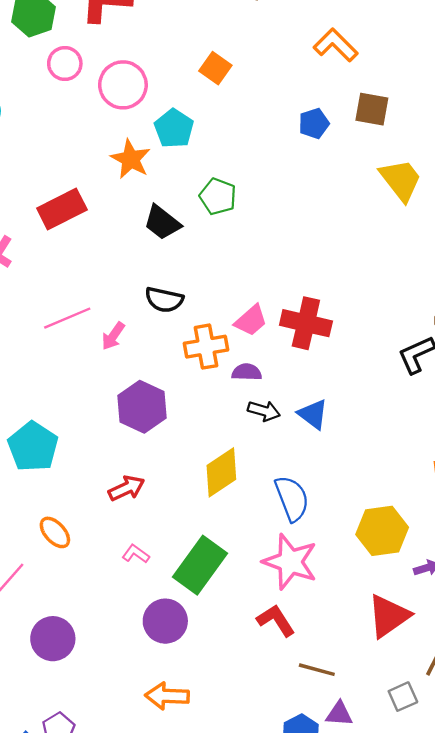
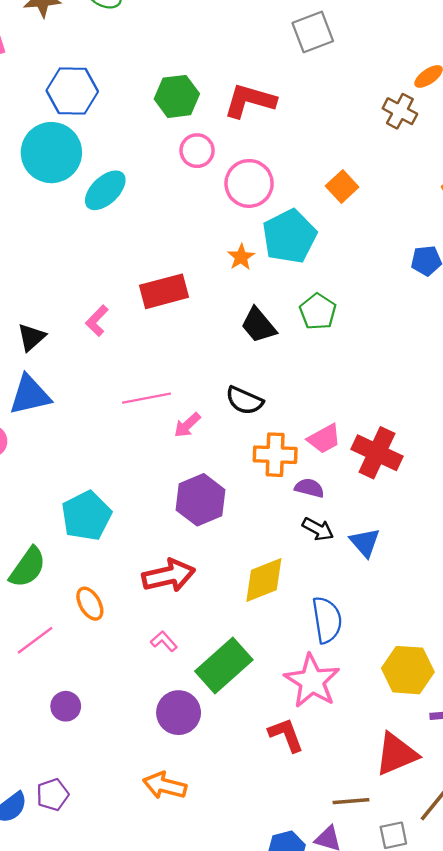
cyan pentagon: (174, 128) -> (289, 236), size x1.4
orange star: (131, 159) -> (241, 257), size x0.7
red arrow: (127, 488) -> (169, 576), size x1.4
purple circle: (53, 639) -> (66, 706), size x0.7
brown line: (317, 670) -> (351, 801), moved, turned -32

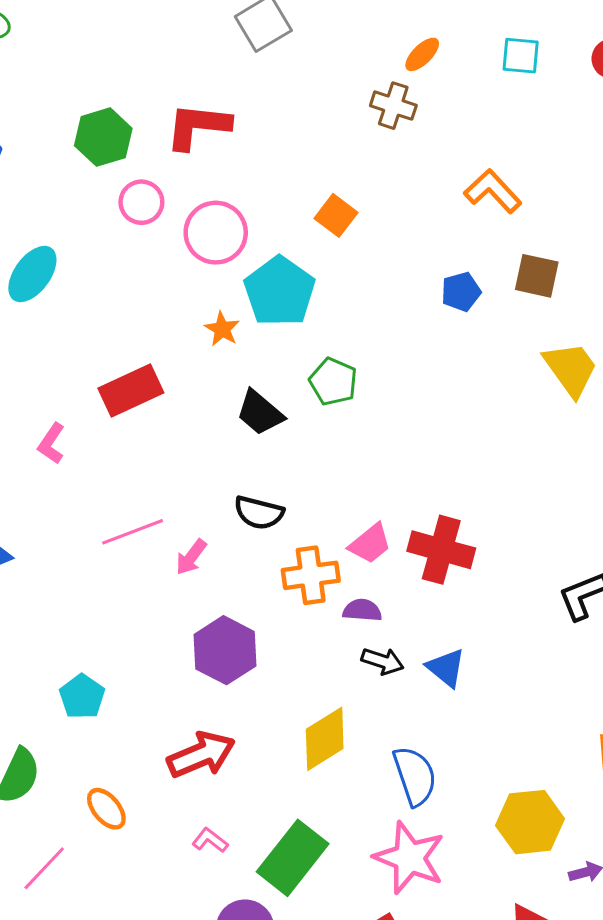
cyan pentagon: (86, 516) -> (82, 697), size x0.7

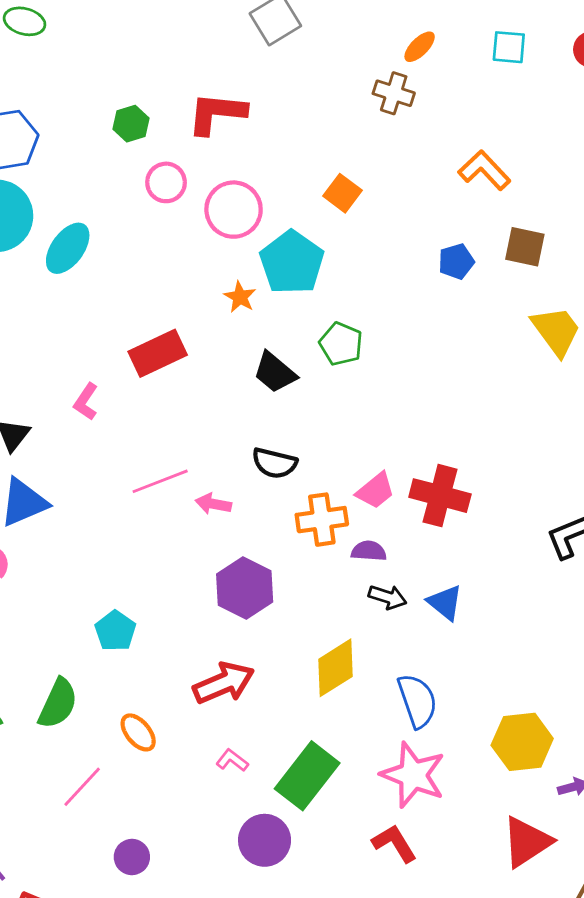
green hexagon: (103, 137) -> (131, 124), size x0.7
pink arrow: (191, 557) -> (213, 504), turned 64

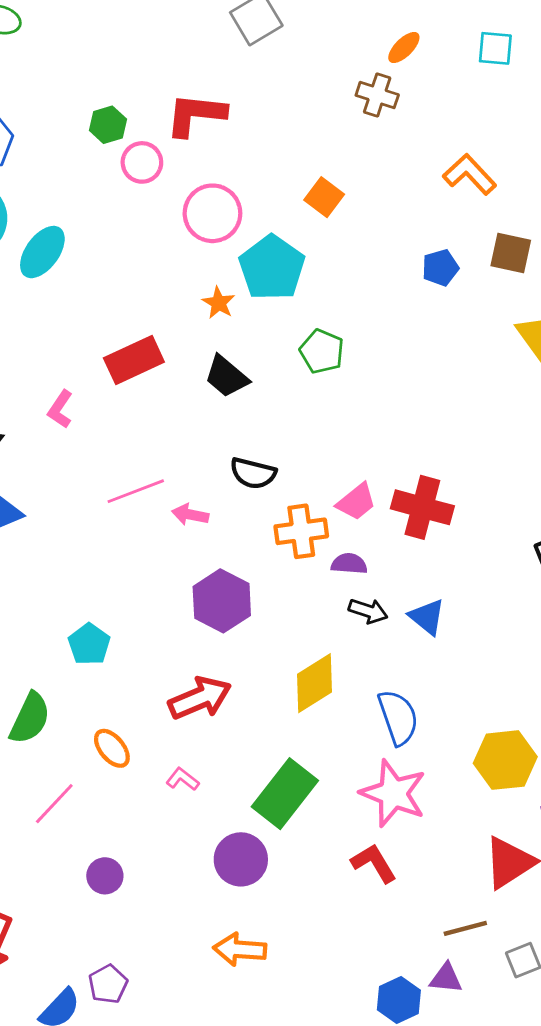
pink circle: (166, 182) -> (142, 162), moved
black trapezoid: (275, 372) -> (226, 377), moved
pink L-shape: (232, 760) -> (183, 779), moved

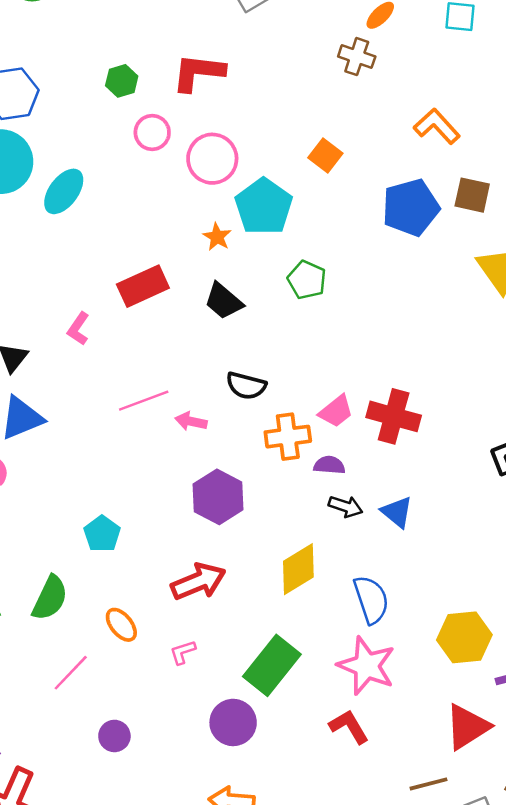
pink circle: (142, 162) -> (152, 132), moved
orange square: (324, 197) -> (325, 156), moved
blue pentagon: (440, 268) -> (411, 208), size x1.8
pink L-shape: (183, 779) -> (183, 652), turned -56

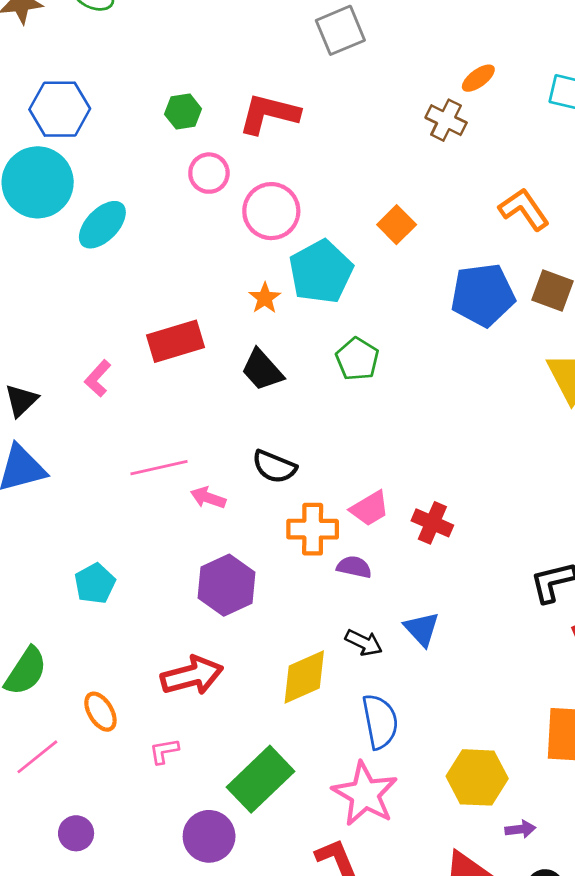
red cross: (394, 416) -> (432, 523), size x0.7
black arrow: (346, 507) -> (364, 643), moved
cyan pentagon: (102, 534) -> (95, 584), moved

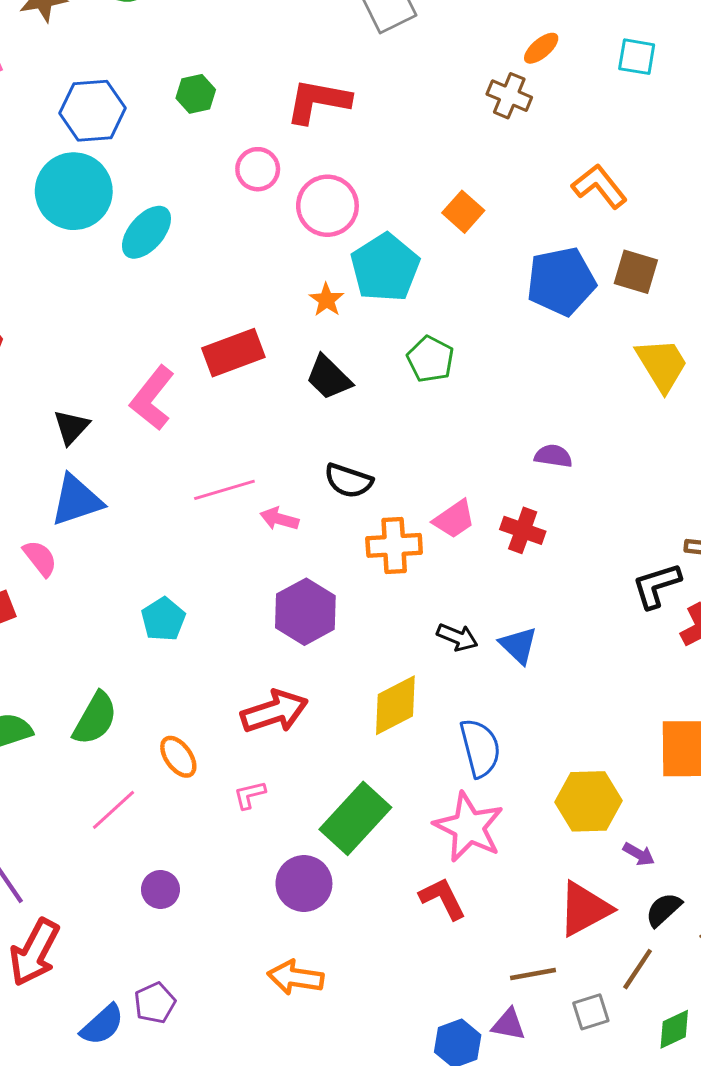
green hexagon: (183, 111) -> (196, 94), moved
pink L-shape: (98, 378) -> (152, 398), size x1.6
purple semicircle: (354, 567) -> (553, 456), moved
black arrow: (364, 643) -> (457, 637), moved
purple arrow: (520, 829) -> (639, 854), turned 40

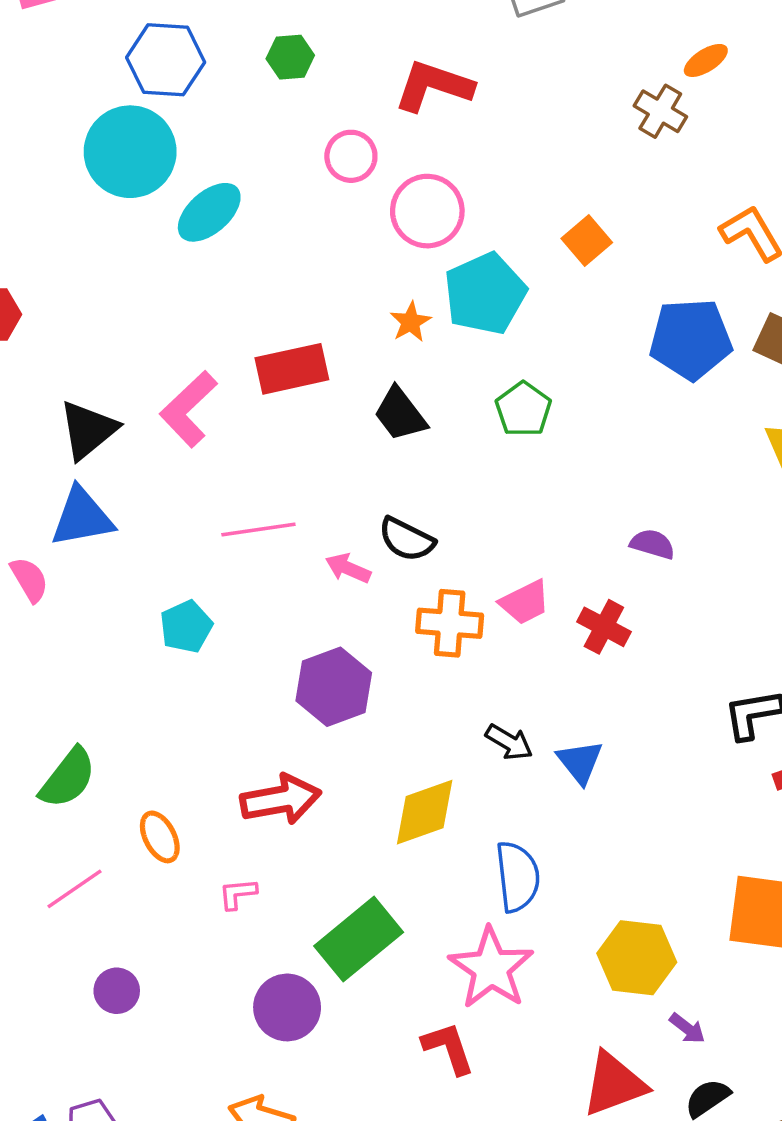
black triangle: (71, 427) -> (88, 430), size x1.4
pink arrow: (279, 519) -> (348, 568), moved
cyan pentagon: (163, 619) -> (186, 627), moved

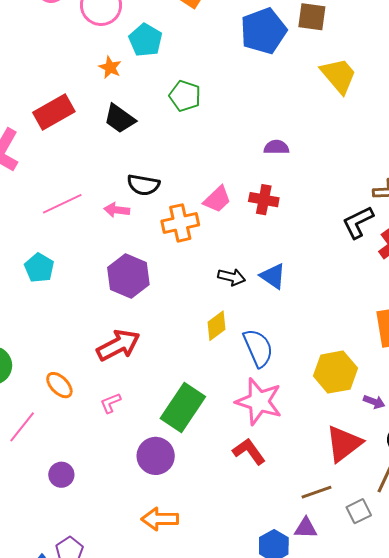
cyan pentagon: (485, 294) -> (146, 40), size x0.7
yellow diamond: (425, 812) -> (217, 326), moved, size x0.7

